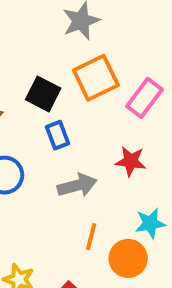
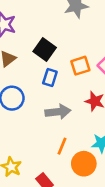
orange square: (96, 78) -> (80, 66), moved, size x0.7
blue rectangle: (57, 135) -> (50, 77), turned 30

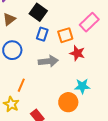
orange square: (80, 66) -> (65, 35), moved
orange line: (62, 146) -> (21, 85), moved

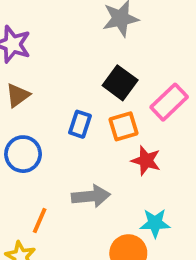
black square: (38, 12) -> (120, 83), moved
gray arrow: (48, 61) -> (91, 196), moved

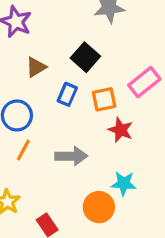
black square: (120, 83) -> (85, 57), moved
brown triangle: (18, 95) -> (36, 67), moved
orange line: (40, 220) -> (23, 150), moved

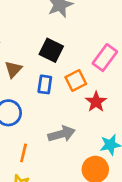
red star: (121, 130) -> (96, 102), turned 30
orange line: (23, 150) -> (24, 153), moved

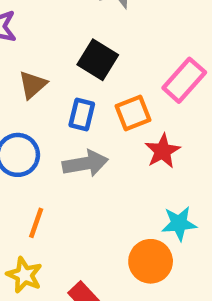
gray arrow: (62, 134) -> (85, 163), moved

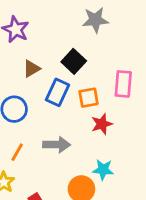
pink rectangle: (184, 80) -> (123, 84), turned -48
blue rectangle: (82, 115) -> (58, 92), size x1.4
gray arrow: (85, 163) -> (57, 145), moved

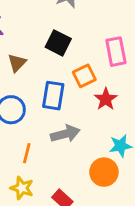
blue rectangle: (58, 92) -> (53, 96), moved

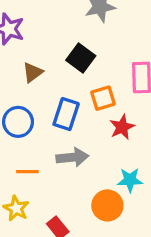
orange line: (27, 153) -> (27, 172), turned 66

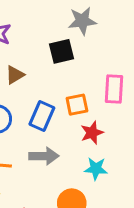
black square: (81, 58) -> (61, 51), moved, turned 35
cyan star: (130, 180) -> (96, 169), moved

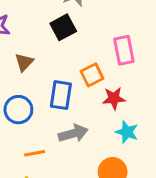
red star: (92, 133) -> (114, 98), turned 30
cyan star: (96, 169) -> (127, 132), turned 30

